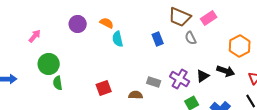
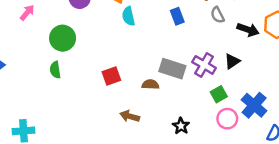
green circle: (49, 64) -> (63, 38), moved
black arrow: (226, 71) -> (248, 30), moved
gray rectangle: (154, 82) -> (172, 69), size x1.5

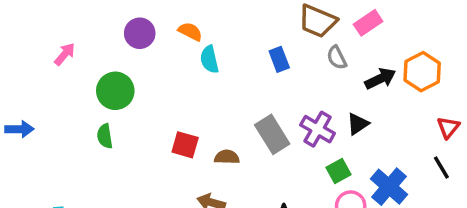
black arrow: (248, 30) -> (380, 79), turned -45
gray rectangle: (172, 69) -> (272, 134), turned 40
red square: (111, 76) -> (185, 145), turned 36
brown semicircle: (150, 84) -> (227, 157), moved

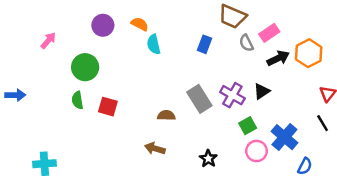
pink rectangle: (368, 23) -> (269, 33), moved
blue rectangle: (279, 59) -> (204, 44), turned 42
red square: (185, 145) -> (108, 107), moved

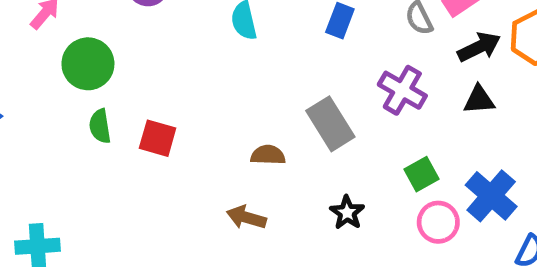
green circle: (85, 67) -> (88, 64), moved
black triangle: (262, 91) -> (479, 100), moved, turned 30
purple cross: (232, 95) -> (402, 90), moved
black star: (208, 159) -> (347, 213), moved

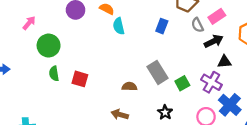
black arrow: (479, 47) -> (214, 41), moved
purple cross: (402, 90) -> (211, 82), moved
green square: (421, 174) -> (182, 83), moved

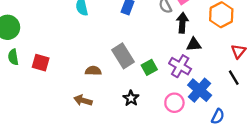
black arrow: (214, 41) -> (182, 23), turned -60

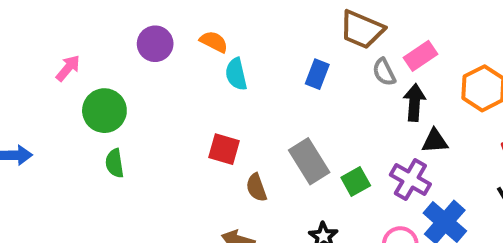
red square: (41, 63) -> (224, 149), moved
brown semicircle: (93, 71) -> (256, 188), turned -112

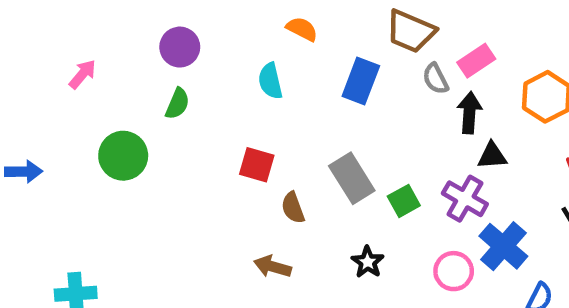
orange semicircle: (214, 42) -> (302, 29), moved
blue rectangle: (317, 74) -> (361, 81), size x1.4
green circle: (104, 111) -> (123, 156), moved
green semicircle: (115, 163) -> (177, 104), moved, turned -148

